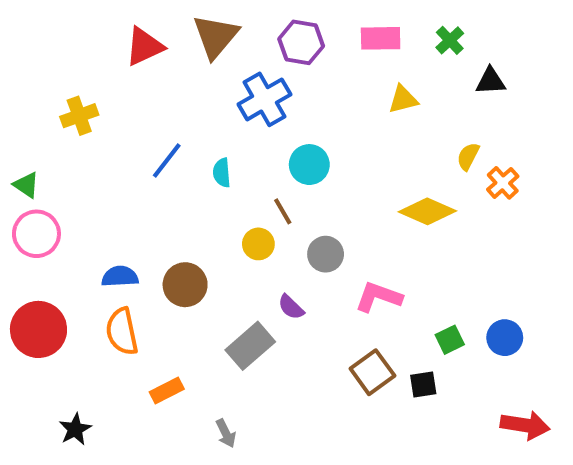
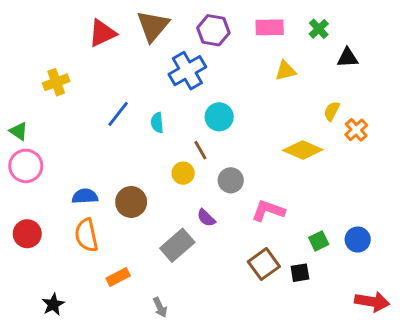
red circle: (38, 329) -> (27, 234), size x0.7

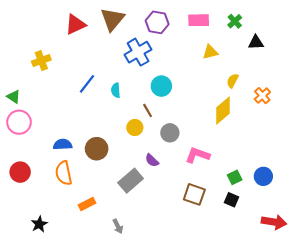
yellow semicircle: (332, 111) -> (233, 81), moved
yellow diamond: (303, 150) -> (223, 110), turned -64
brown square: (264, 264) -> (194, 194), turned -35
black square: (300, 273) -> (231, 200), moved, turned 32

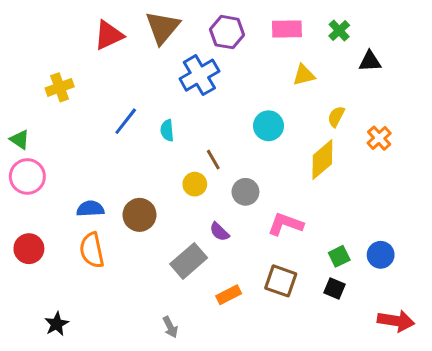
cyan circle: (161, 86) -> (269, 126), moved
orange rectangle: (87, 204) -> (229, 295), moved

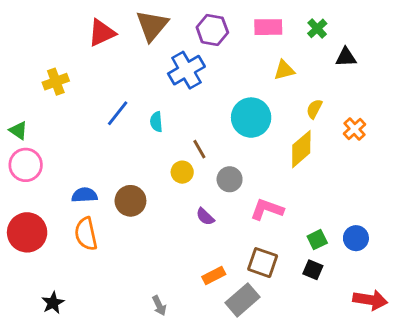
cyan circle: (269, 126) -> (251, 118), size x1.4
red circle: (29, 249) -> (27, 232), size x1.4
gray rectangle: (189, 261) -> (242, 300), moved

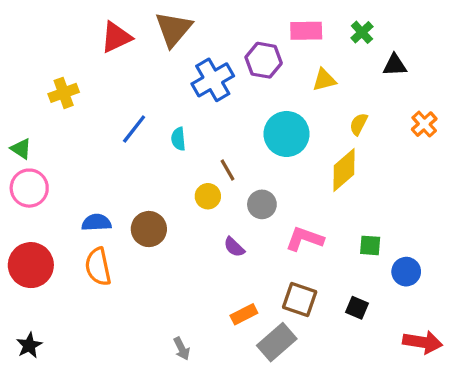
purple hexagon: (212, 30) -> (264, 60), moved
orange cross: (354, 129) -> (424, 124), moved
green square: (317, 240) -> (370, 245), moved, turned 30
black star: (53, 303) -> (29, 345), moved

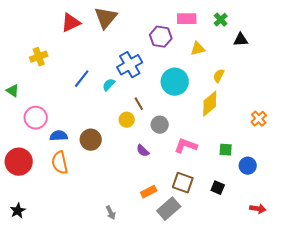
blue cross: (213, 80) -> (130, 65), moved
orange cross: (424, 124) -> (259, 119), moved
cyan semicircle: (178, 139) -> (109, 85), turned 48
pink circle: (29, 188) -> (36, 118), moved
red arrow: (423, 342) -> (258, 209), size x0.7

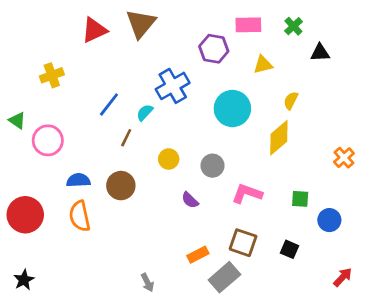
brown line: (139, 104) -> (126, 138), moved, turned 56
pink circle: (36, 118) -> (48, 140), moved
red arrow: (258, 209) -> (343, 277), turned -56

